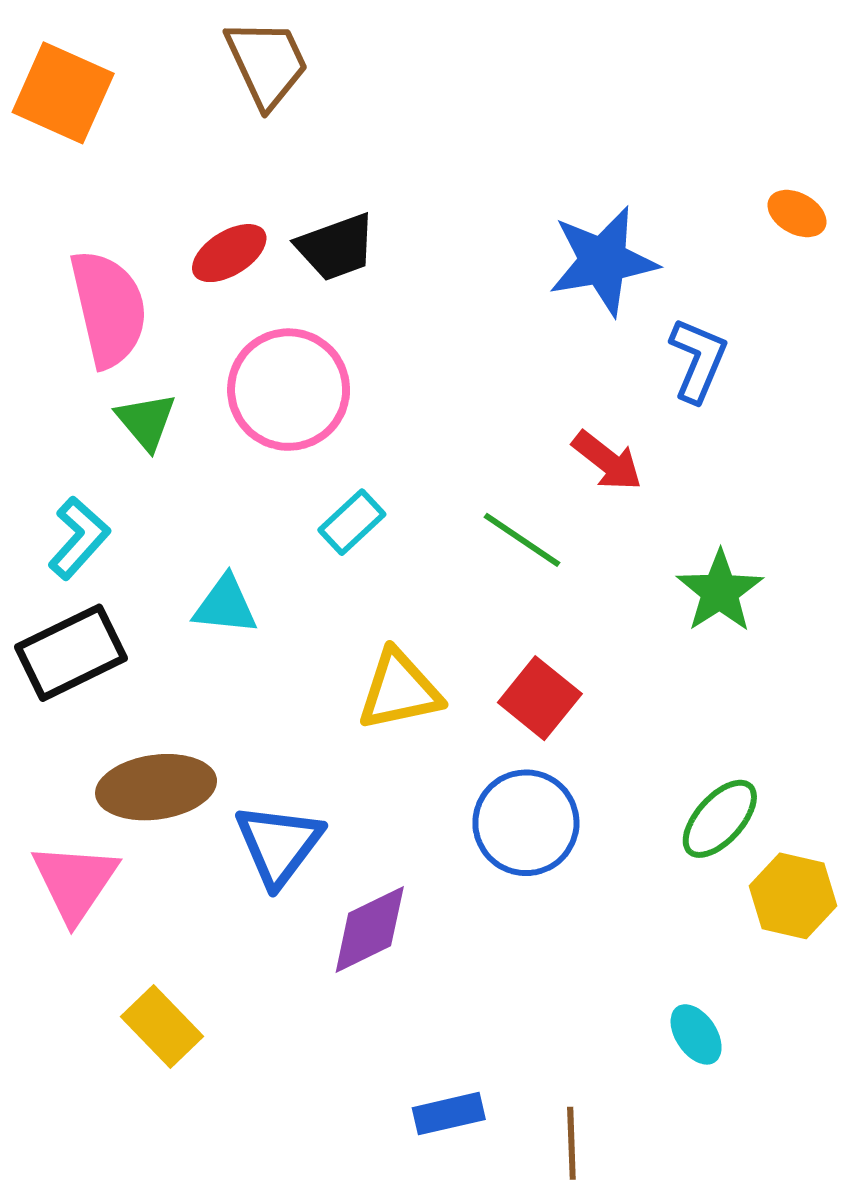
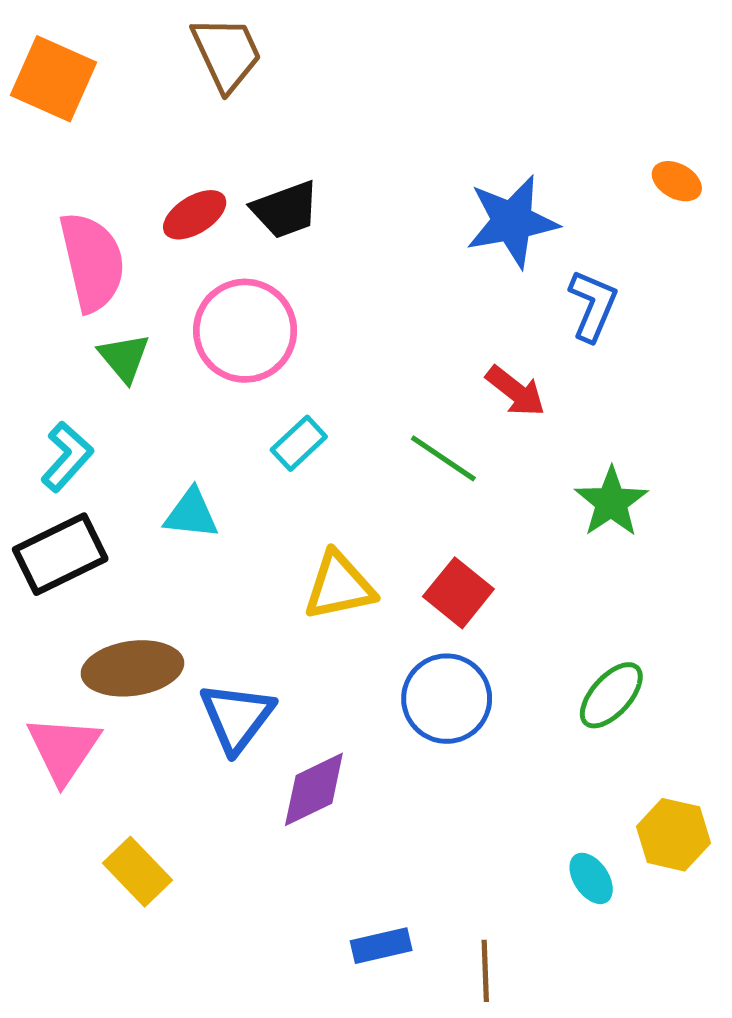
yellow hexagon: (793, 896) -> (673, 835), moved

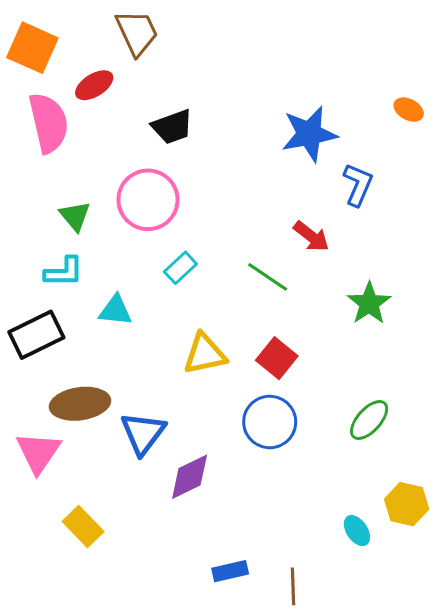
red ellipse: (195, 215) -> (94, 85), moved
pink semicircle: (92, 262) -> (49, 123), moved
cyan L-shape: (67, 457) -> (64, 272), moved, turned 48

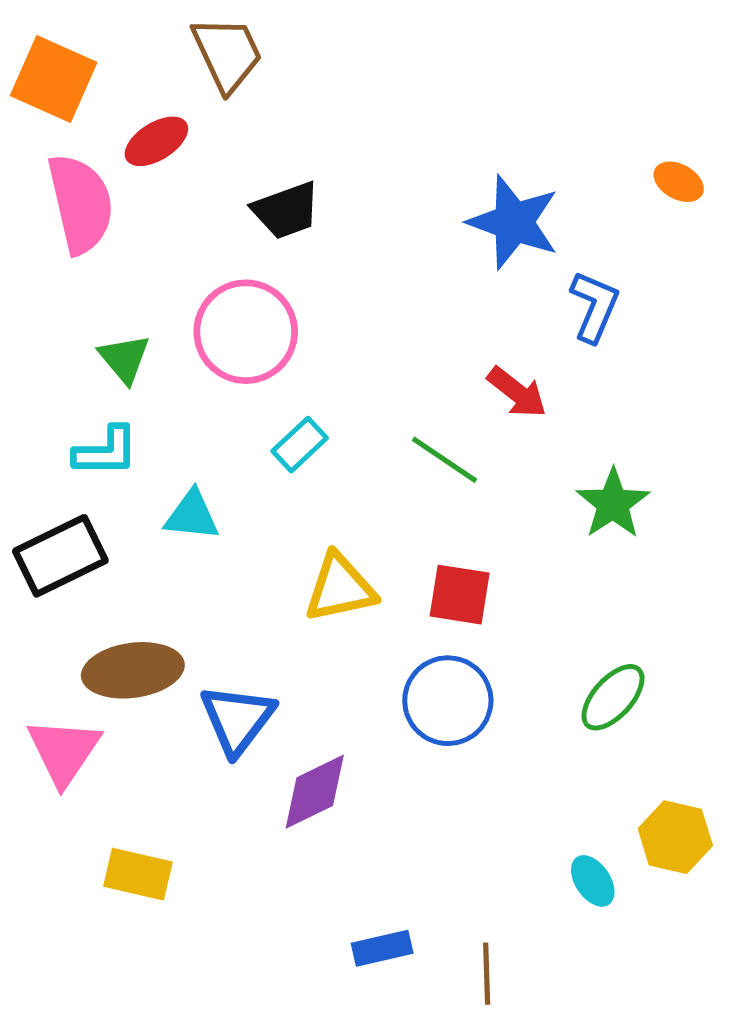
blue star: (309, 134) -> (514, 222), turned 30
red square: (277, 358) -> (460, 595), turned -30
yellow rectangle: (83, 526) -> (138, 874), turned -33

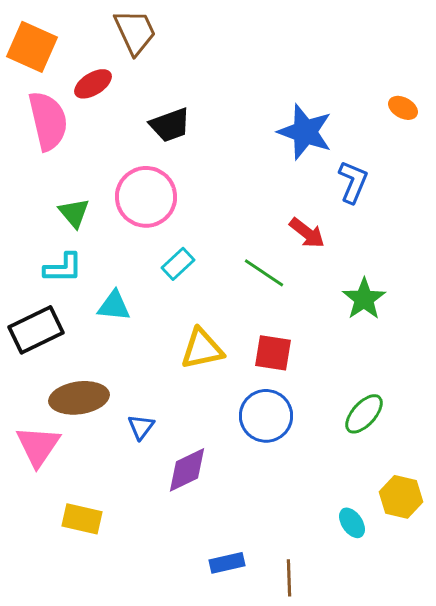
blue triangle: (237, 719) -> (141, 427), size x0.6

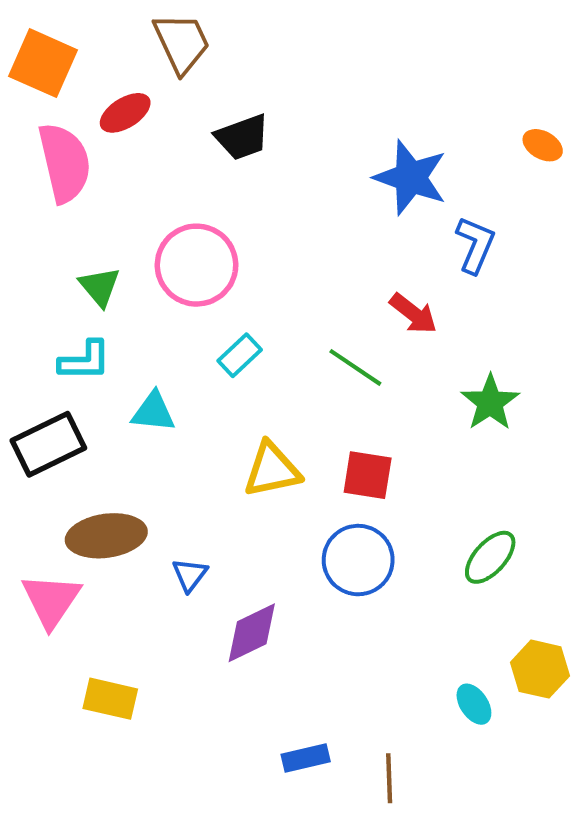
black trapezoid: (170, 125) -> (242, 137), moved

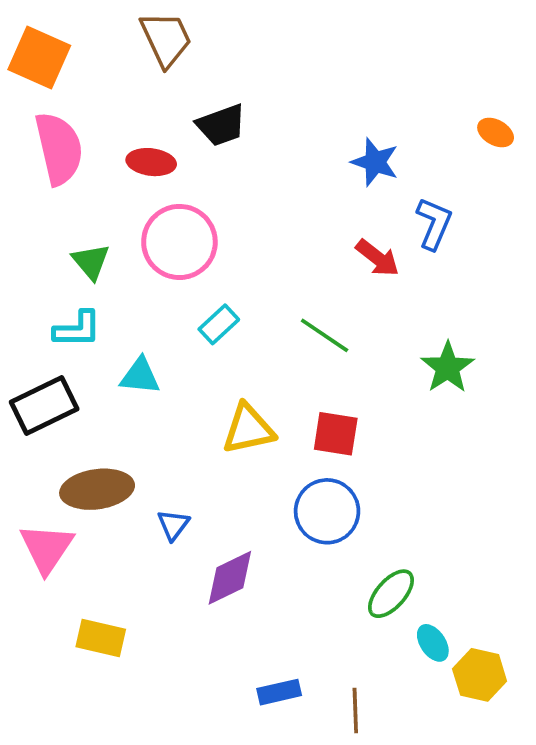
red ellipse: (125, 113) -> (151, 162), moved, turned 39
blue star: (411, 178) -> (375, 162), size x0.7
red arrow: (413, 314) -> (377, 258), moved
green ellipse: (490, 557) -> (391, 594), moved
yellow hexagon: (540, 669) -> (480, 675), moved

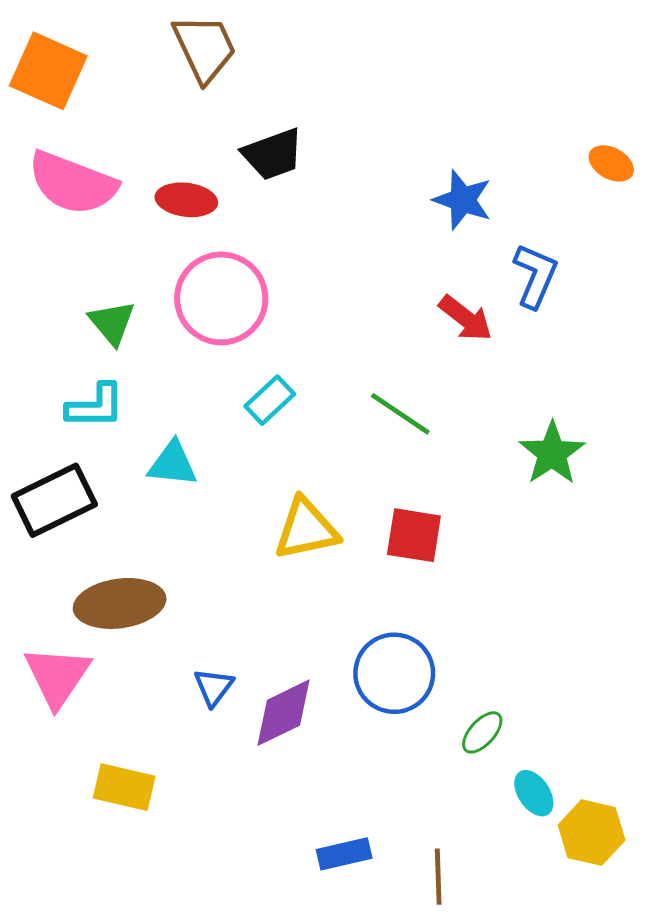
pink semicircle: (59, 148) -> (73, 183), turned 124
blue circle: (327, 511) -> (394, 673), moved
blue triangle: (173, 525) -> (214, 687), moved
green ellipse: (391, 594) -> (482, 732), size x0.7

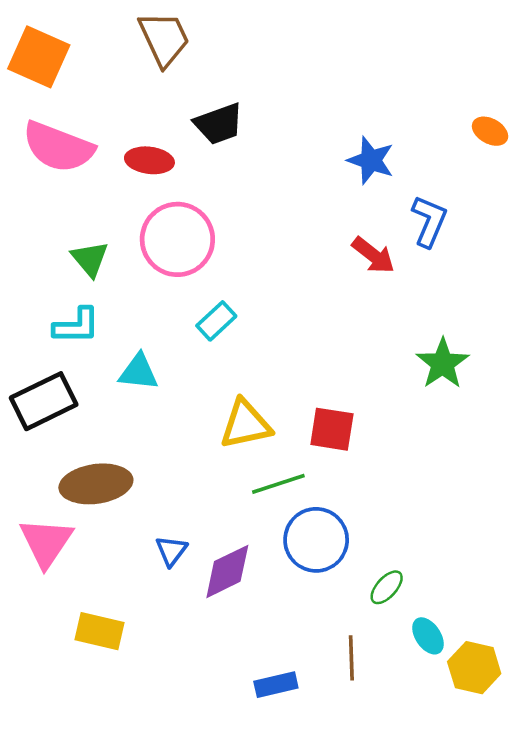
green line: (400, 414) -> (278, 484), moved, turned -52
brown line: (438, 877) -> (351, 658), moved

